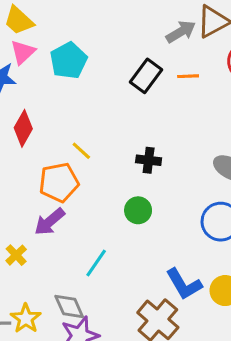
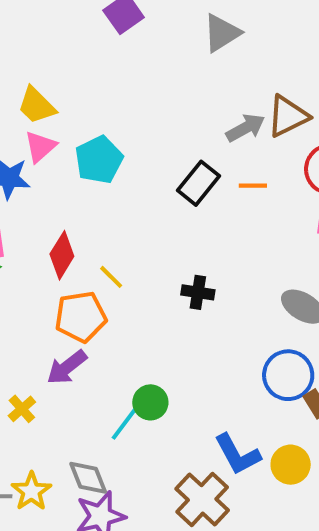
red diamond: (23, 128) -> (62, 255), moved
green circle: (138, 210) -> (150, 402), moved

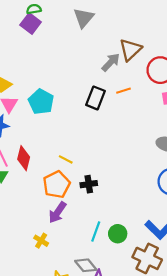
red diamond: (62, 255) -> (24, 158), moved
black cross: (198, 292) -> (89, 184), moved
green circle: (150, 402) -> (118, 234), moved

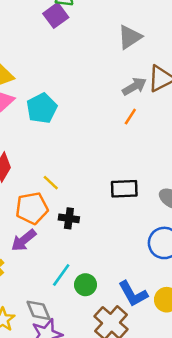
gray triangle: (84, 18) -> (130, 37), moved
orange line: (123, 91) -> (130, 117), moved, turned -56
black rectangle: (95, 98) -> (124, 189), moved, turned 50

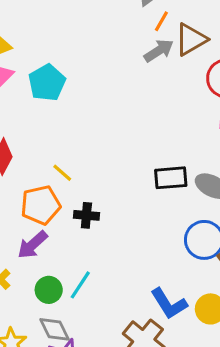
orange line: (130, 117) -> (161, 21), moved
black rectangle: (124, 189) -> (171, 178), moved
green circle: (85, 285) -> (49, 290), moved

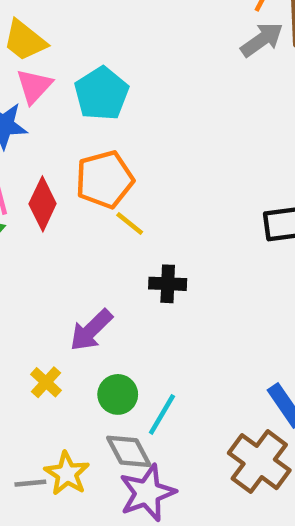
orange pentagon: (41, 205) -> (105, 179), moved
cyan line: (80, 285) -> (162, 414), moved

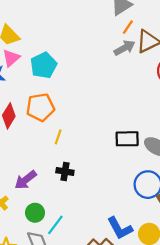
yellow line: (130, 223) -> (58, 137), moved, turned 64
black cross: (168, 284) -> (65, 172), moved

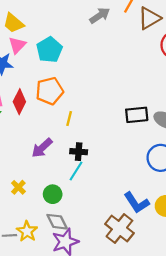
gray arrow: (125, 48) -> (100, 16), moved
purple arrow: (26, 180) -> (42, 148), moved
cyan line: (55, 225) -> (76, 171), moved

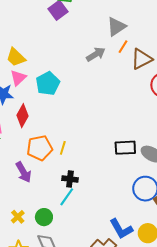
orange pentagon: (50, 91) -> (40, 148), moved
red diamond: (19, 102) -> (23, 116), moved
purple arrow: (42, 148) -> (23, 172), moved, turned -80
yellow cross: (18, 187) -> (18, 217), moved

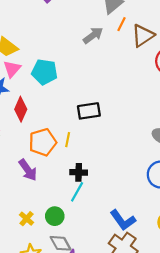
cyan pentagon: (48, 83) -> (44, 72), turned -30
black rectangle: (125, 148) -> (89, 111), moved
blue L-shape: (121, 229) -> (123, 220), moved

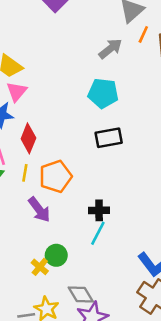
cyan pentagon: (44, 72) -> (103, 93), moved
yellow line: (68, 140) -> (25, 173), moved
green circle: (55, 216) -> (56, 255), moved

